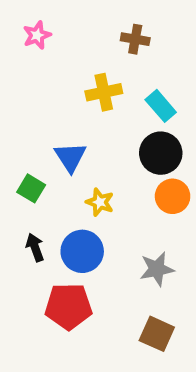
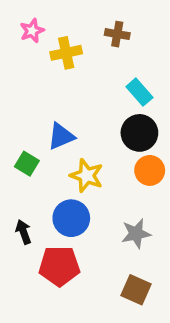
yellow cross: (104, 92) -> (66, 53), moved
blue triangle: (70, 157) -> (61, 136), turned 40
yellow star: (100, 202) -> (87, 176), size x1.4
black arrow: (35, 247) -> (24, 232), moved

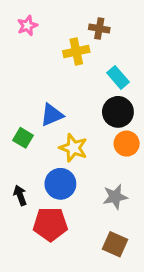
yellow cross: (66, 53) -> (76, 52), moved

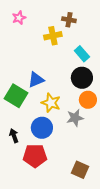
green square: (23, 138) -> (16, 96), size x1.6
gray star: (115, 197) -> (75, 118), moved

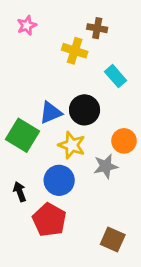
yellow cross: (53, 36) -> (75, 51), turned 30
black circle: (82, 78) -> (85, 110), moved
red pentagon: (35, 156) -> (49, 220), turned 30

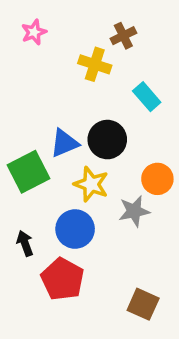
brown cross: (97, 28) -> (123, 36), turned -36
green square: (23, 135) -> (29, 172), turned 32

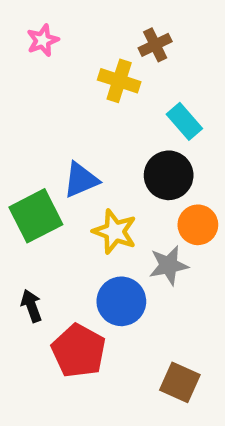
black circle: (107, 140) -> (169, 175), moved
blue circle: (75, 229) -> (121, 301), moved

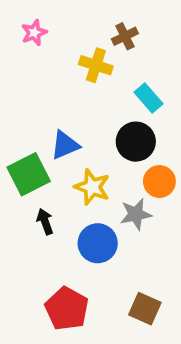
black arrow: (31, 306) -> (45, 221), moved
red pentagon: (79, 351) -> (67, 309), moved

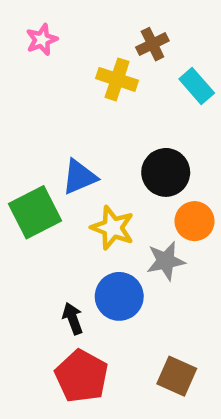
cyan rectangle: (149, 98) -> (197, 86), moved
black arrow: (45, 221) -> (73, 319), moved

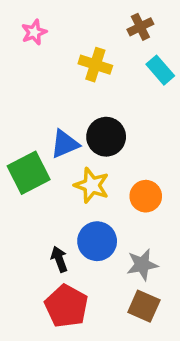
brown cross: (152, 44) -> (140, 27), moved
black circle: (166, 172) -> (106, 137), moved
orange circle: (194, 221) -> (146, 196), moved
gray star: (166, 261) -> (142, 265), moved

